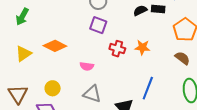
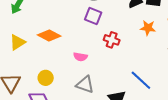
orange star: (142, 47) -> (148, 28), moved
blue line: (148, 88) -> (141, 80), turned -70

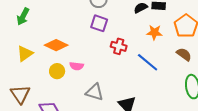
pink semicircle: (80, 57) -> (77, 66), moved
yellow circle: (46, 78) -> (57, 71), moved
blue line: (141, 80) -> (148, 62), moved

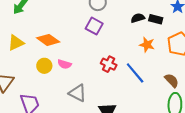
red cross: (119, 46) -> (109, 64), moved
brown semicircle: (184, 54) -> (172, 80), moved

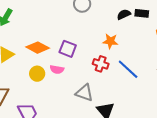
purple square: (94, 26) -> (68, 49), moved
orange star: (147, 45) -> (110, 41), moved
gray triangle: (78, 93) -> (84, 93), moved

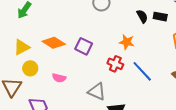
black semicircle: (124, 14) -> (142, 16), turned 80
pink semicircle: (57, 69) -> (59, 78), moved
yellow circle: (37, 74) -> (30, 68), moved

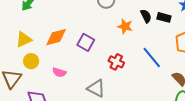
orange star: (127, 42) -> (125, 26), moved
orange diamond: (54, 43) -> (56, 37), turned -50
blue line: (142, 71) -> (152, 58), moved

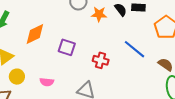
orange star: (125, 26) -> (99, 14), moved
orange diamond: (56, 37) -> (35, 34), moved

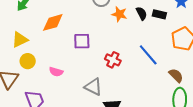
purple square: (67, 47) -> (82, 41), turned -30

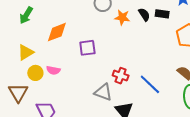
blue line: (148, 55) -> (150, 84), moved
red cross: (113, 60) -> (121, 76), moved
pink semicircle: (56, 72) -> (53, 70), moved

